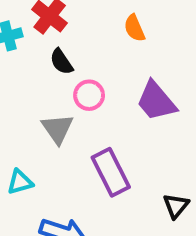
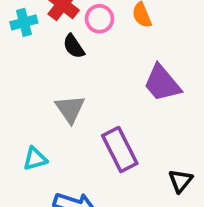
pink circle: (89, 95) -> (99, 19), moved

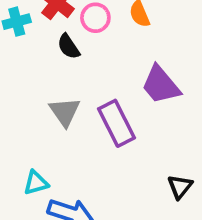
purple rectangle: (120, 149) -> (117, 123), moved
cyan triangle: (35, 159) -> (36, 183), moved

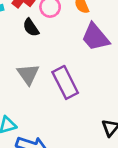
purple trapezoid: (161, 85) -> (95, 37), moved

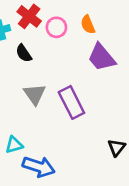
black semicircle: (31, 28) -> (24, 53), moved

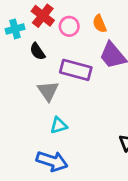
purple rectangle: (71, 102) -> (76, 70), moved, turned -48
cyan triangle: (14, 145) -> (59, 125), moved

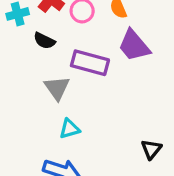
black semicircle: (37, 51) -> (44, 41), turned -30

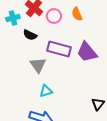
purple trapezoid: (134, 45) -> (87, 52), moved

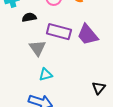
black semicircle: (30, 35) -> (29, 17), turned 144

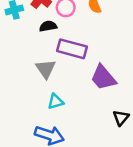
black semicircle: (29, 17) -> (48, 26), moved
purple trapezoid: (88, 35) -> (103, 78), moved

